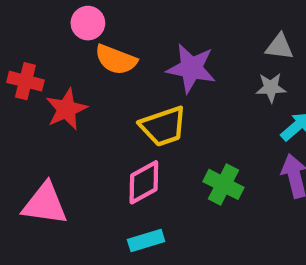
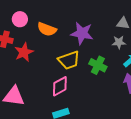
pink circle: (88, 23) -> (20, 19), moved
green cross: (224, 184) -> (98, 65), moved

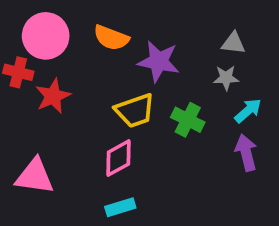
pink circle: (20, 19) -> (46, 36), size x1.6
orange semicircle: (47, 29) -> (111, 38), moved

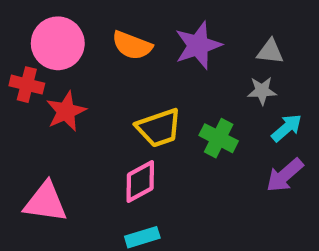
purple star: (159, 61) -> (198, 45), moved, turned -30
purple arrow: (246, 153) -> (285, 175), turned -117

